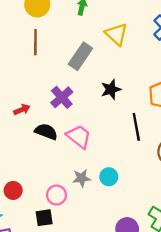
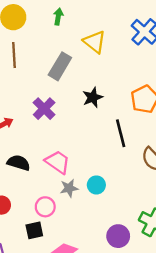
black semicircle: (46, 132) -> (19, 163), moved
pink trapezoid: (79, 137) -> (58, 162), moved

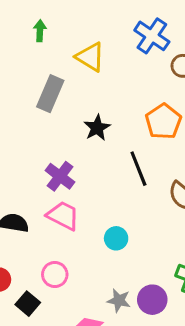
purple cross: (44, 109) -> (60, 176), moved
gray star: (69, 188) -> (119, 301), moved, turned 30
black square: (34, 230) -> (28, 304), moved, turned -30

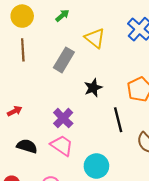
green arrow: (40, 31) -> (62, 15), turned 40
cyan circle: (116, 238) -> (96, 166), size x1.5

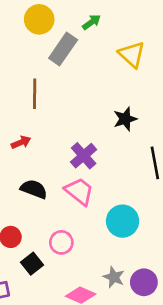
brown line: (23, 50) -> (35, 94), moved
gray rectangle: (64, 60) -> (63, 49), moved

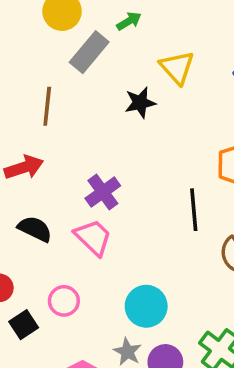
black star: (125, 119) -> (140, 103), moved
red arrow: (21, 142) -> (24, 167), size x1.5
cyan circle: (123, 221) -> (146, 306), moved

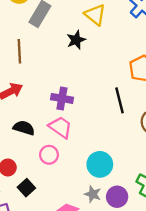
purple cross: (103, 192) -> (62, 98), turned -35
pink circle: (64, 301) -> (49, 155), moved

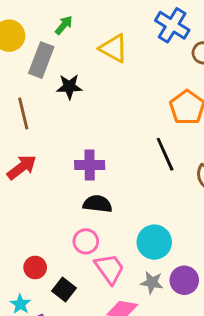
black star: (76, 40) -> (69, 87), moved, turned 30
pink trapezoid: (60, 127) -> (110, 269), moved, turned 30
black semicircle: (24, 128) -> (97, 204), moved

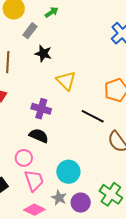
yellow triangle: (114, 48) -> (66, 81), moved
gray rectangle: (41, 60) -> (30, 31), size x0.7
black line: (165, 154) -> (93, 116), turned -55

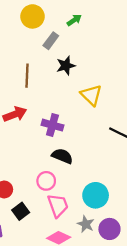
black star: (43, 54) -> (66, 66), turned -30
purple cross: (41, 109) -> (52, 125), moved

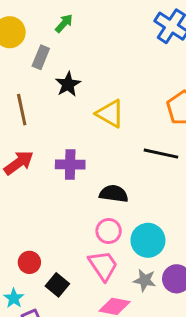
black semicircle: (62, 156) -> (114, 194), moved
pink circle: (46, 181) -> (109, 231), moved

